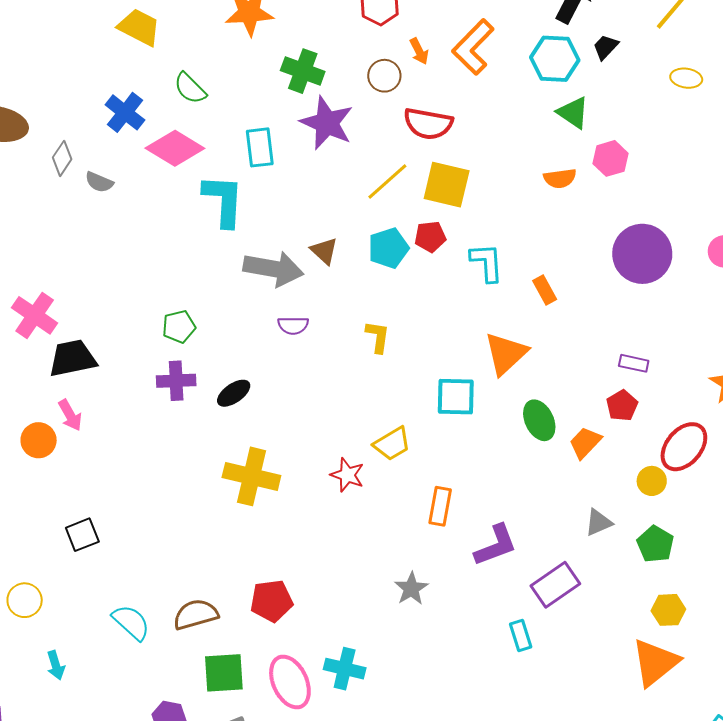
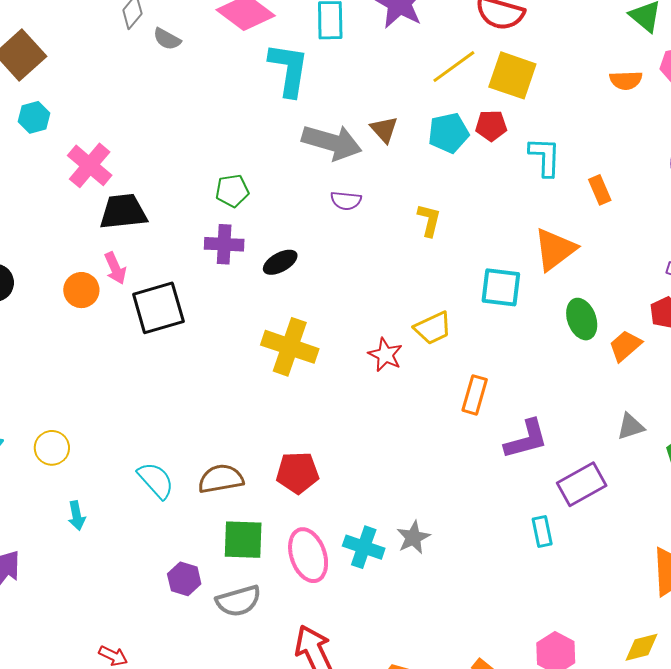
black square: (82, 535) -> (158, 308), moved, size x1.6
gray star: (411, 589) -> (413, 537), moved

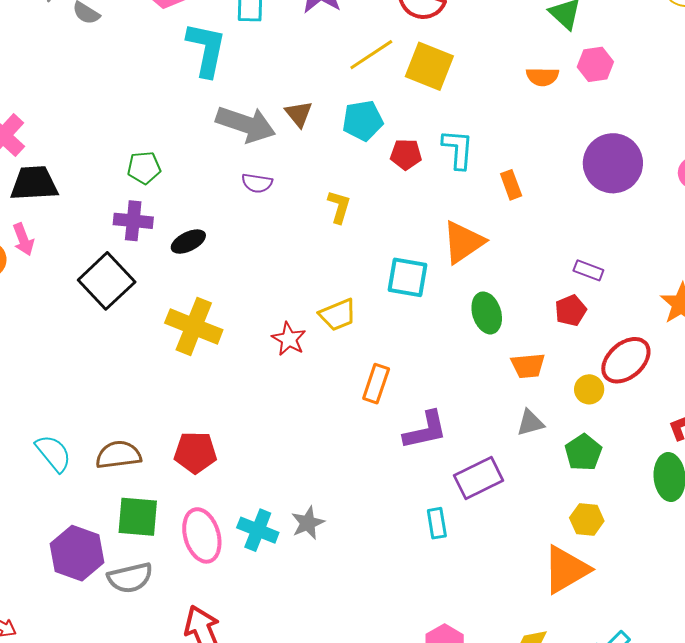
red pentagon: (491, 126) -> (406, 154), moved
black square: (158, 308) -> (107, 281), moved, turned -30
orange trapezoid: (625, 346) -> (528, 366), moved, turned -147
purple hexagon: (184, 579) -> (77, 553), size x1.6

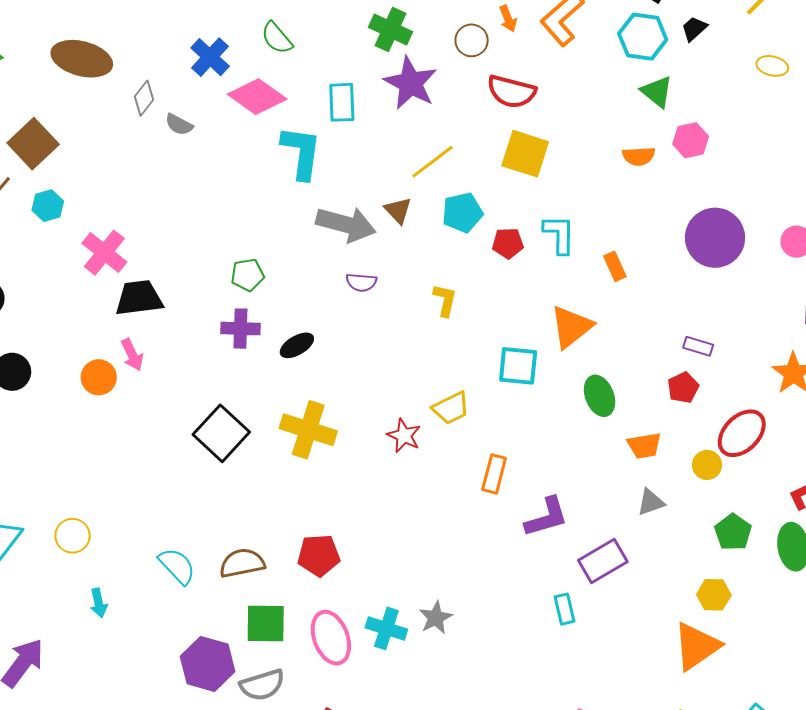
yellow line: (371, 55) -> (432, 162), moved
black square: (107, 281) -> (221, 433), moved
green pentagon: (583, 452) -> (733, 532), moved

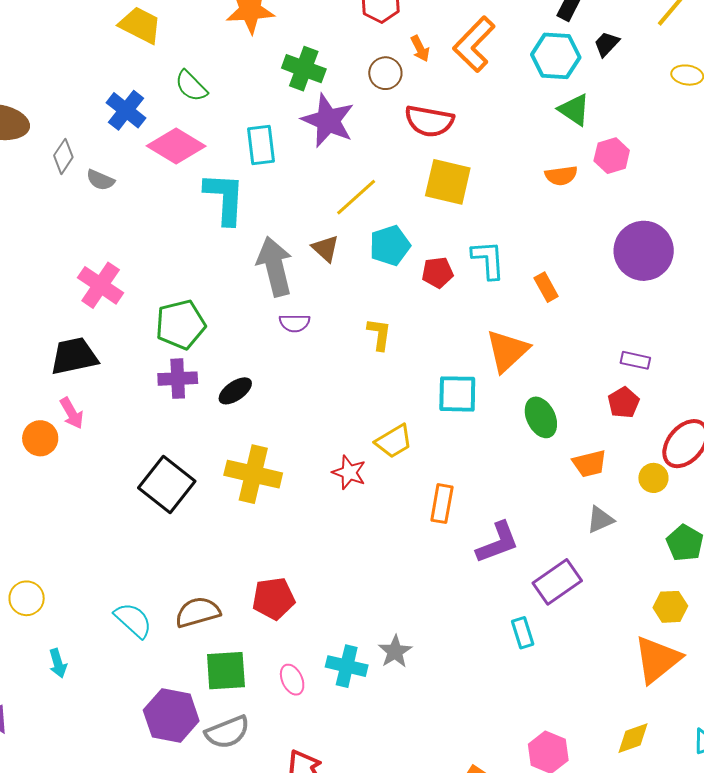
gray arrow: (346, 224) -> (275, 266), turned -114
pink cross: (104, 253) -> (101, 285), moved
green pentagon: (247, 275) -> (180, 324), size x1.5
pink ellipse: (331, 638) -> (292, 680), size x0.6

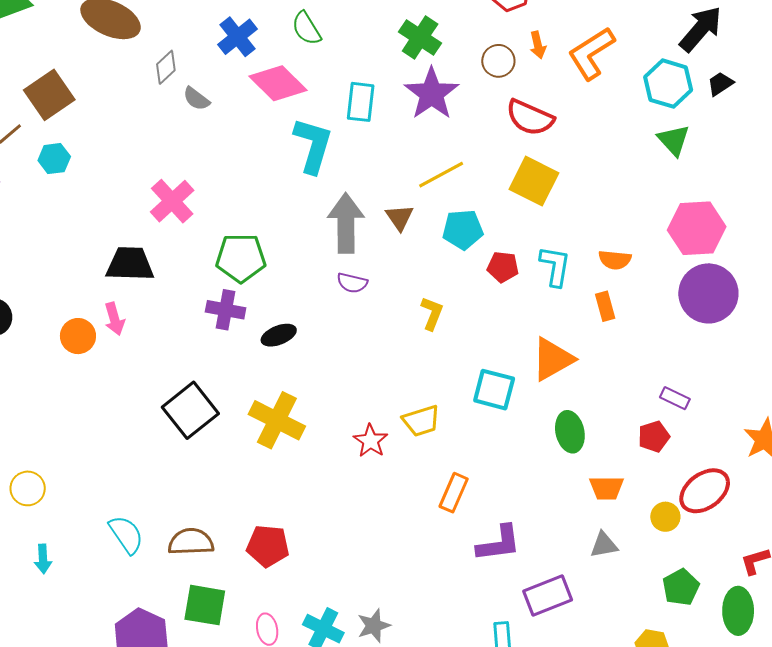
pink hexagon: (612, 156) -> (697, 228), moved, size x1.6
orange semicircle: (561, 176) -> (615, 260), moved

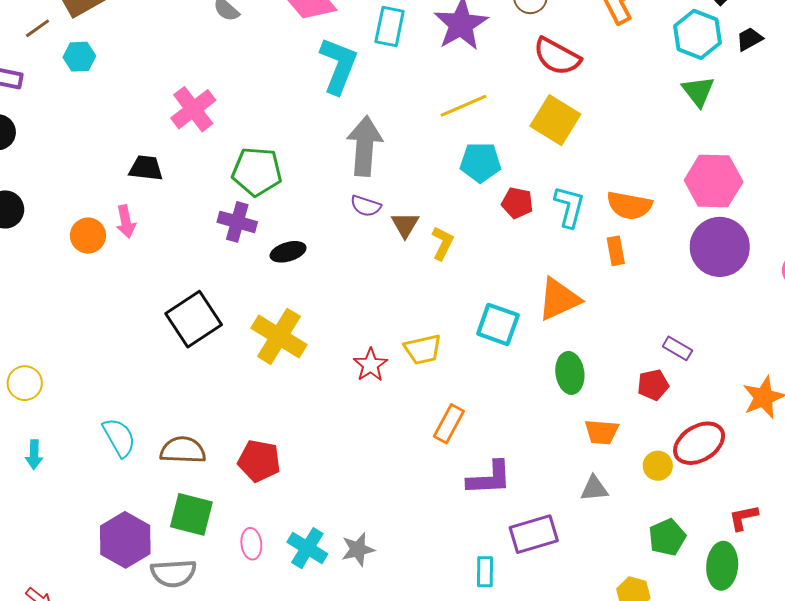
brown triangle: (400, 217) -> (405, 225), moved
orange semicircle: (615, 260) -> (629, 205), size x1.4
black trapezoid: (130, 264) -> (146, 168), size x0.7

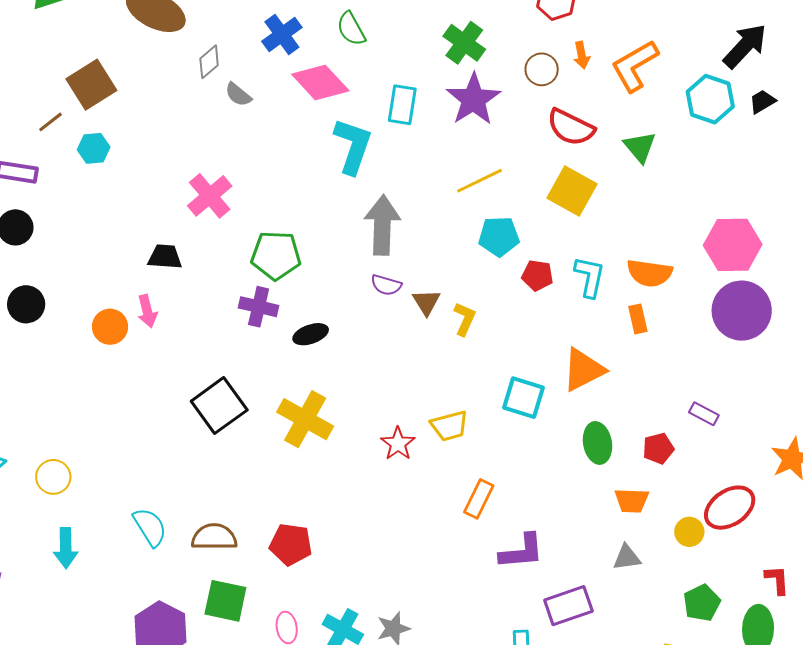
green triangle: (698, 91) -> (640, 147), moved
red pentagon: (653, 385) -> (658, 448), moved
cyan arrow: (34, 455) -> (66, 548), size x1.4
red L-shape: (743, 518) -> (777, 580), turned 100

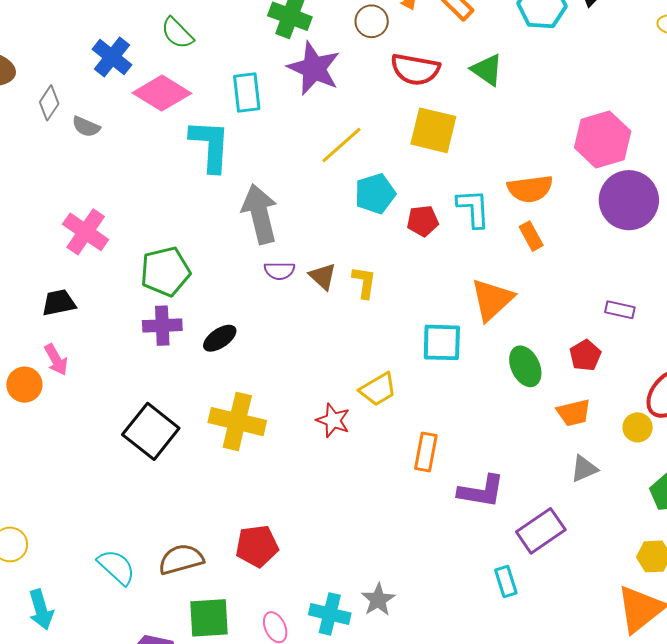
purple L-shape: (522, 552) -> (481, 491), turned 30

